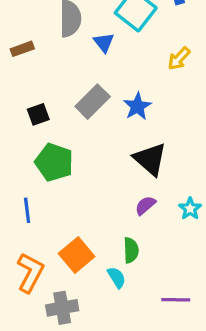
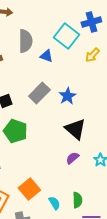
blue triangle: (104, 42) -> (46, 56), turned -32
yellow arrow: (179, 58) -> (92, 55), moved
green semicircle: (131, 250) -> (77, 200), moved

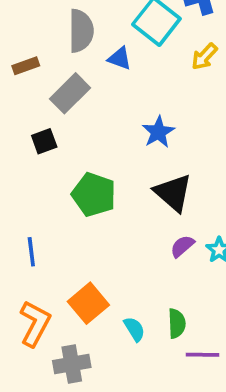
gray rectangle: (39, 93) -> (70, 93), moved
green pentagon: (15, 131) -> (94, 195), moved
purple semicircle: (72, 158) -> (182, 246), moved

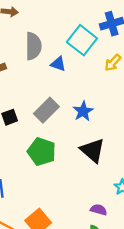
gray rectangle: (70, 93) -> (46, 110), moved
purple semicircle: (182, 246) -> (99, 210), moved, turned 56

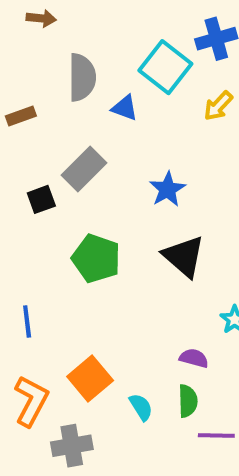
gray rectangle: (46, 110) -> (84, 169), moved

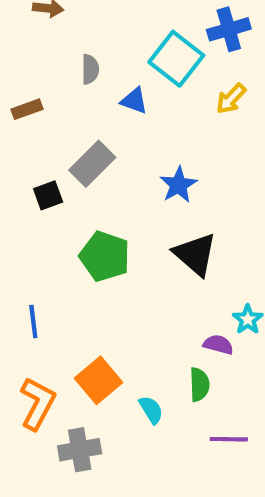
gray semicircle: (82, 77) -> (90, 69), size x0.6
purple semicircle: (194, 358) -> (218, 345), moved
green semicircle: (188, 401) -> (199, 385), moved

